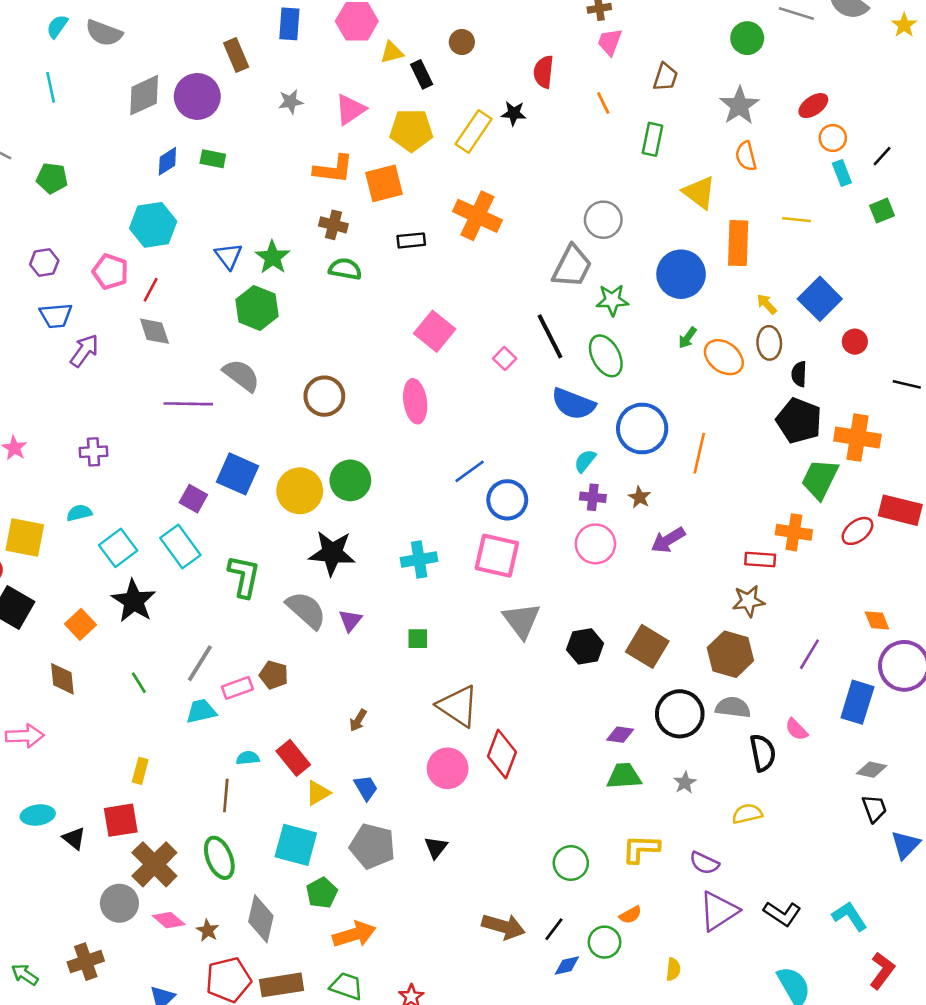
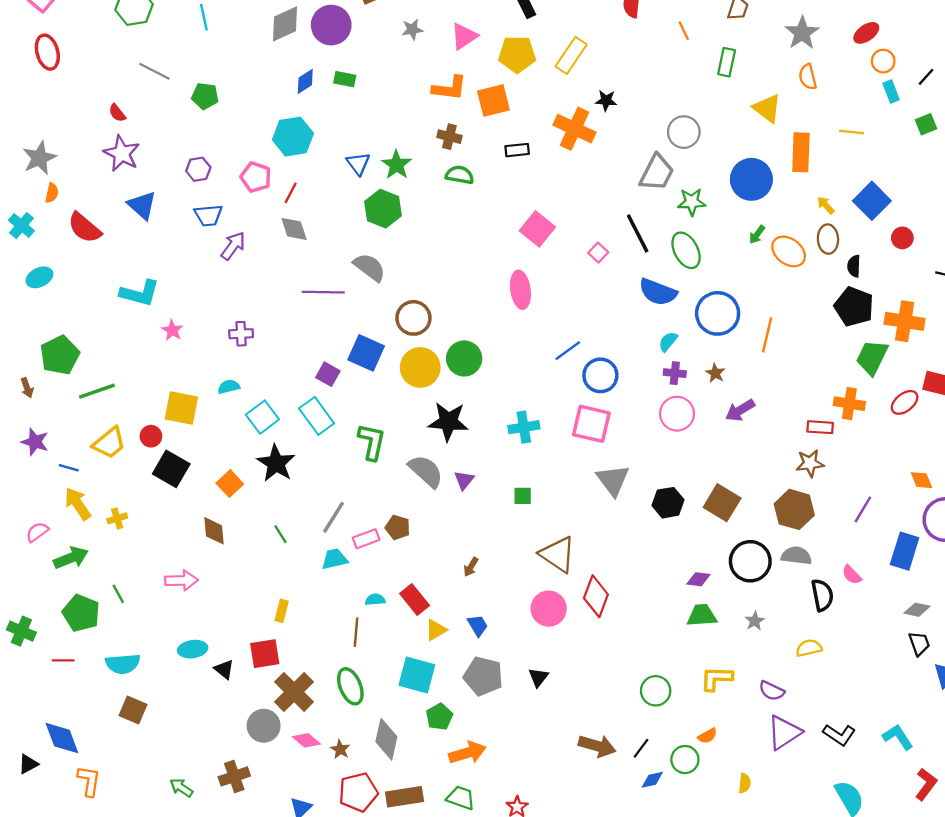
black star: (514, 113) -> (606, 101), moved
brown circle: (324, 396) -> (413, 318), moved

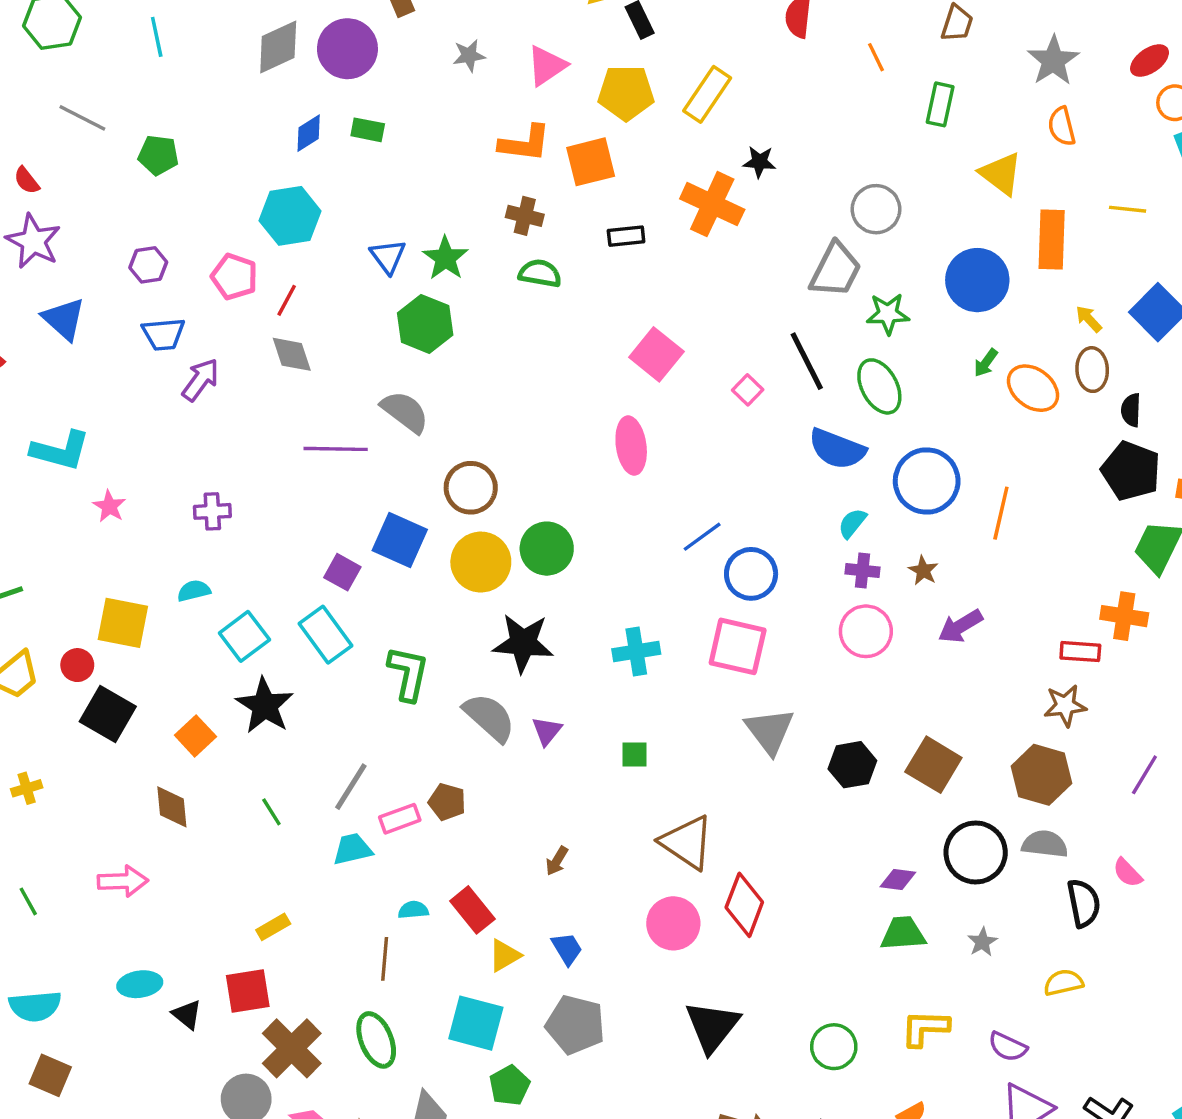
yellow rectangle: (282, 611) -> (273, 927), turned 45
black triangle: (538, 677) -> (712, 1026), moved, size x1.8

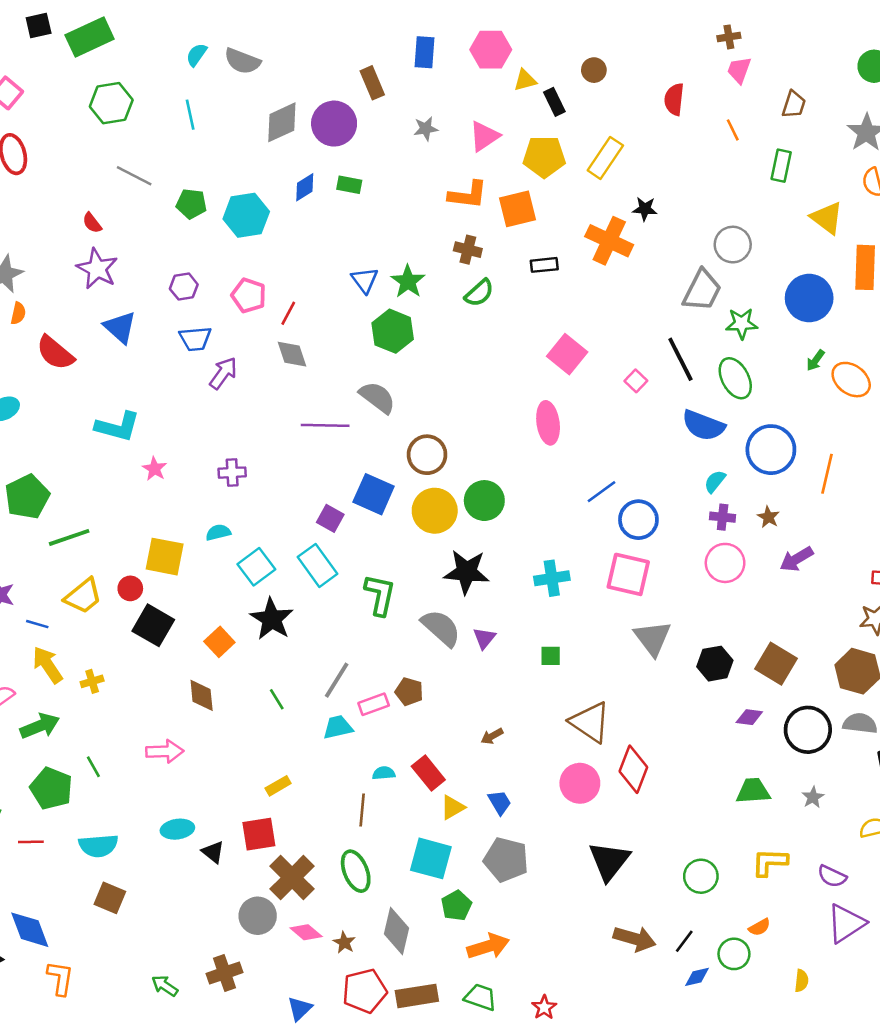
cyan hexagon: (290, 216) -> (246, 215), moved
green semicircle: (540, 273) -> (479, 293), turned 128
brown arrow: (557, 861) -> (492, 736), turned 30
purple diamond: (898, 880) -> (749, 717), moved

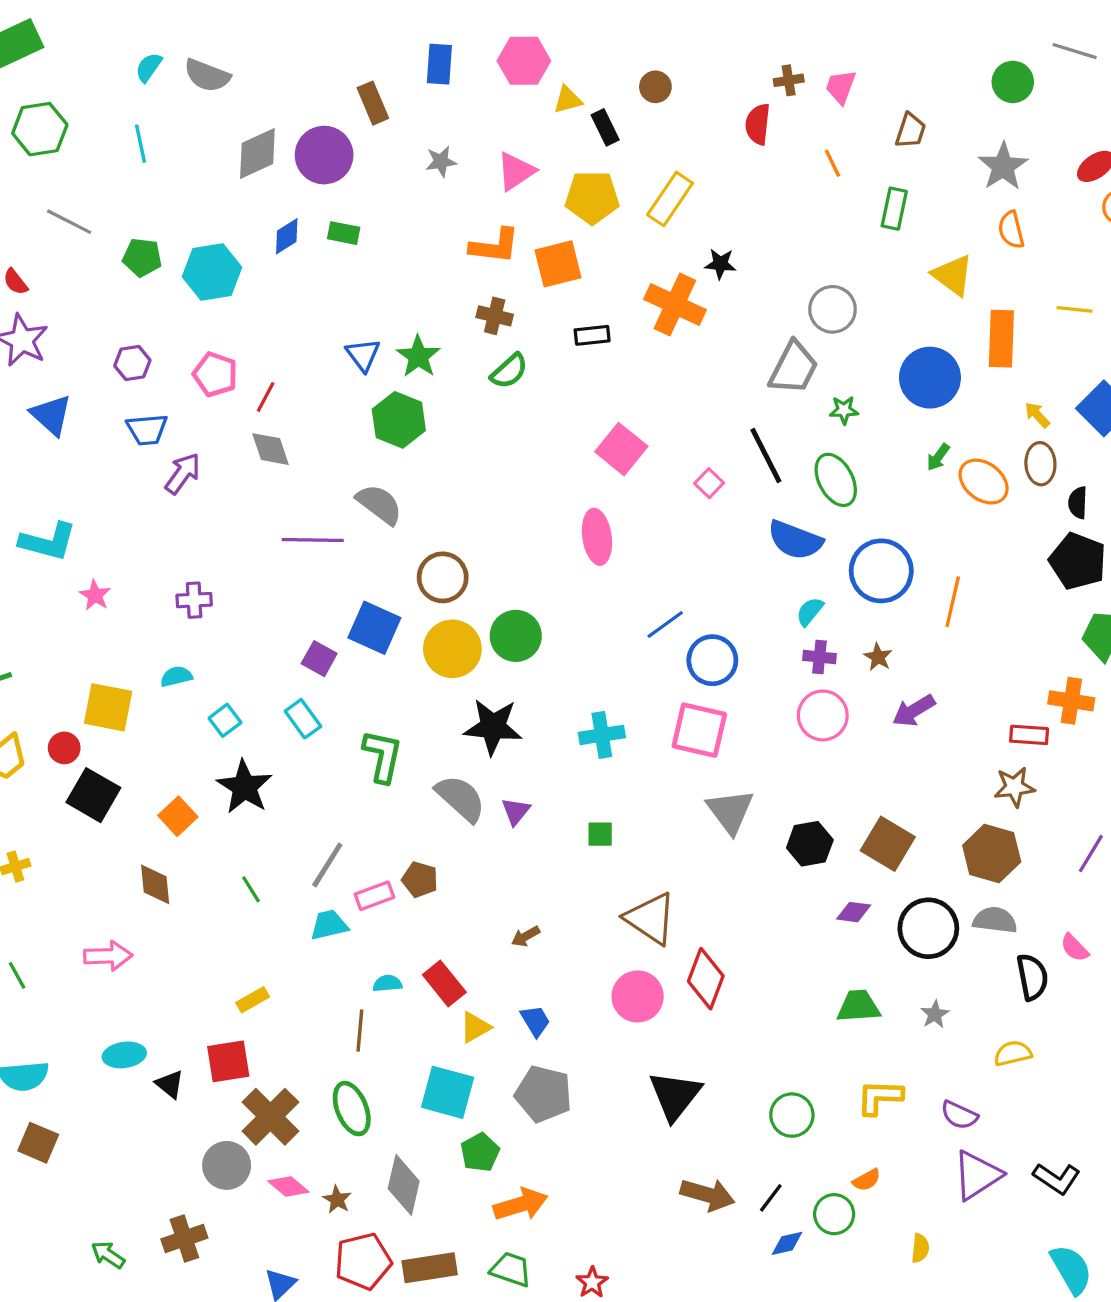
brown cross: (729, 37) -> (789, 80), moved
green star: (742, 323) -> (844, 410), size x0.7
cyan rectangle: (318, 565) -> (303, 719), size x0.7
cyan square: (256, 567) -> (225, 720), size x0.7

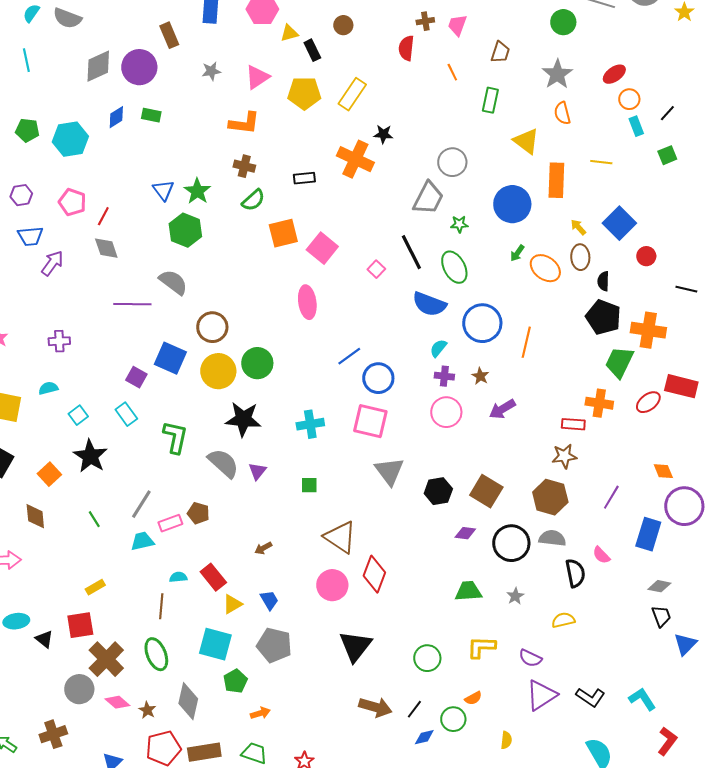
orange square: (558, 264) -> (283, 233), moved
orange arrow: (521, 1204) -> (260, 713), size x0.6

